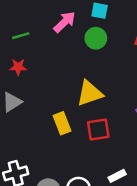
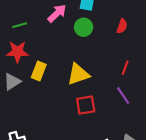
red star: (18, 67) -> (17, 52), size x1.5
yellow rectangle: (62, 123) -> (39, 71), moved, turned 42

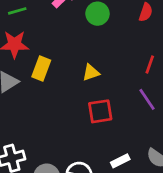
yellow triangle: (78, 74) -> (91, 73), size x0.6

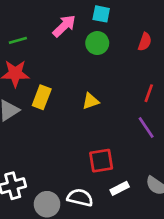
red square: (100, 111) -> (101, 161), moved

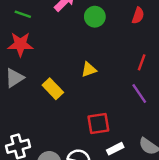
green line: (18, 40) -> (23, 14), turned 35
yellow rectangle: (42, 97) -> (53, 89), moved, turned -65

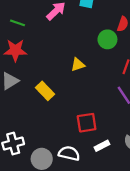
green circle: (95, 17) -> (107, 39), moved
yellow triangle: (89, 70) -> (78, 65), moved

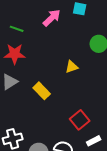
red square: (87, 123) -> (80, 120), turned -30

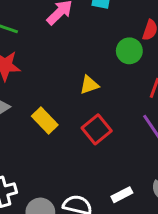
red square: (80, 120) -> (97, 129), moved

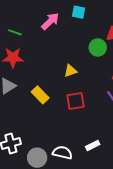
red square: (97, 129) -> (76, 101), turned 30

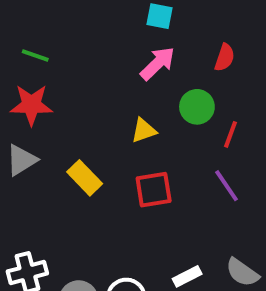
pink arrow: (50, 21) -> (158, 63), moved
green circle: (98, 47) -> (197, 107), moved

